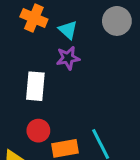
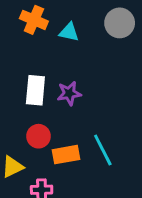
cyan triangle: (68, 30) -> (69, 32), turned -30
purple star: (68, 58) -> (69, 93), moved

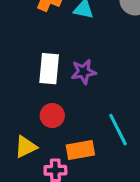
orange rectangle: (66, 155) -> (80, 150), moved

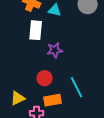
white rectangle: (49, 69) -> (36, 30), moved
red circle: (52, 116) -> (45, 78), moved

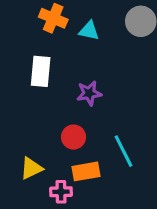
white rectangle: (36, 30) -> (41, 71), moved

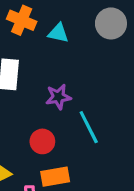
cyan line: (124, 151) -> (89, 127), moved

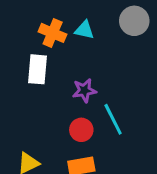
orange cross: (22, 20) -> (53, 33), moved
red circle: (42, 141) -> (81, 130), moved

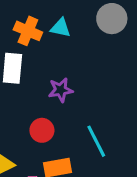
cyan line: (113, 119) -> (96, 141), moved
red circle: (81, 130) -> (42, 130), moved

